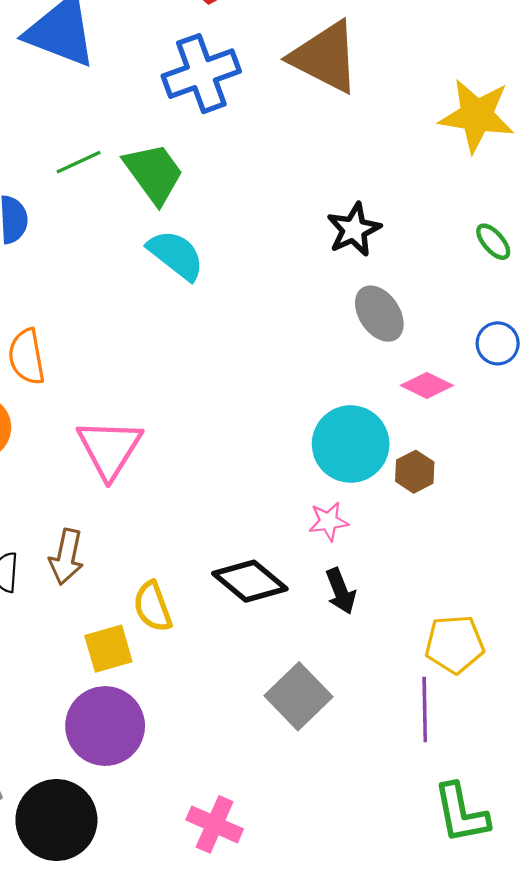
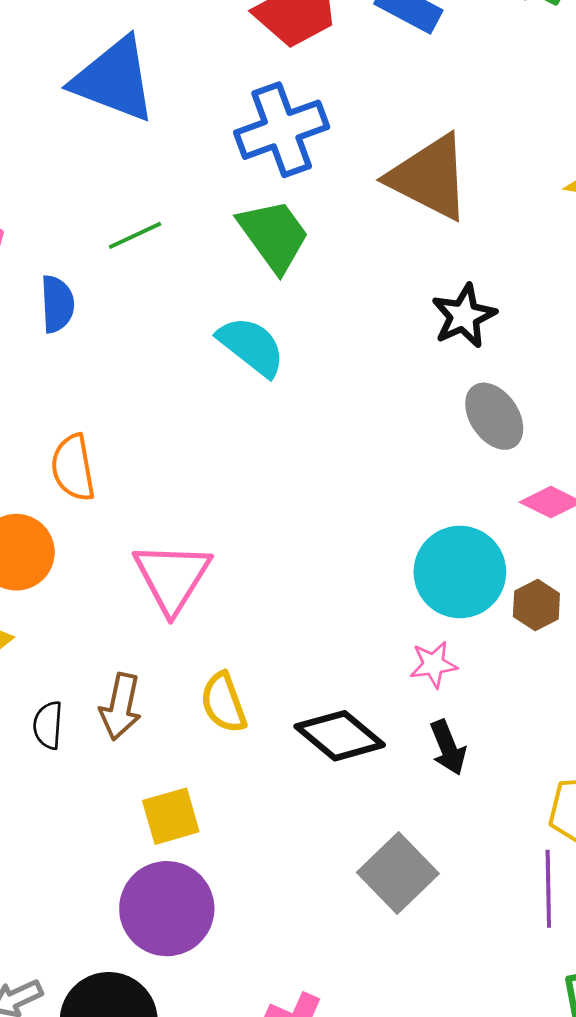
brown triangle: (325, 57) -> (430, 177), moved
green trapezoid: (154, 173) -> (274, 235), moved
yellow semicircle: (153, 607) -> (224, 703), moved

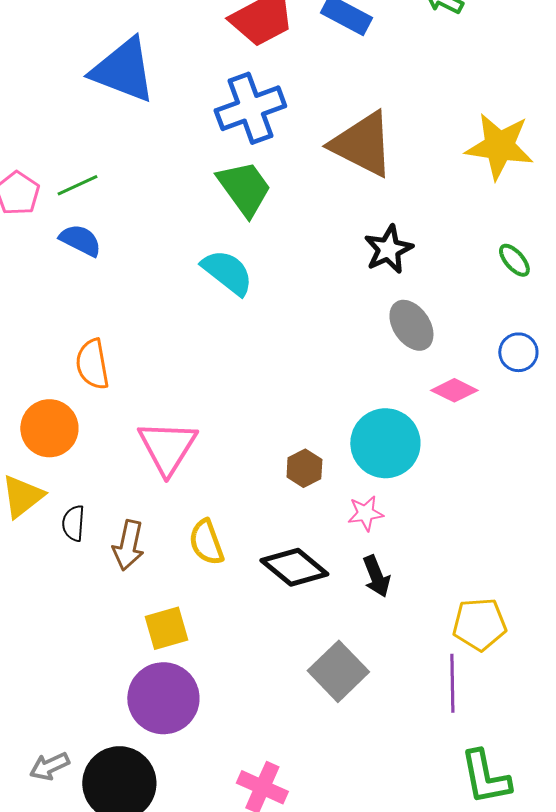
green line: (135, 235) -> (77, 185), moved
blue semicircle: (57, 304) -> (80, 240), turned -60
brown hexagon: (536, 605) -> (304, 468), moved
black semicircle: (48, 725) -> (73, 523), moved

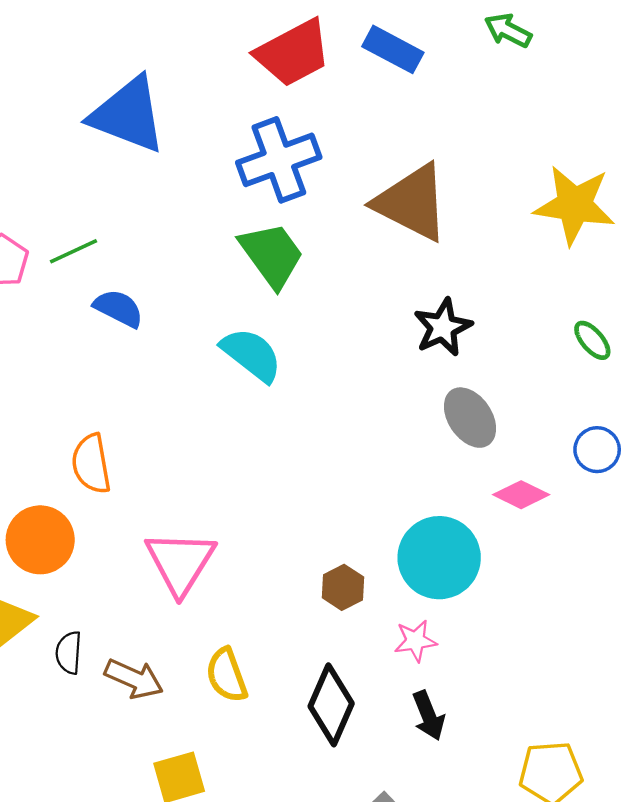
blue semicircle: (80, 240) -> (119, 308), moved
brown arrow: (128, 545) -> (134, 679), turned -78
black diamond: (294, 567) -> (331, 705), turned 74

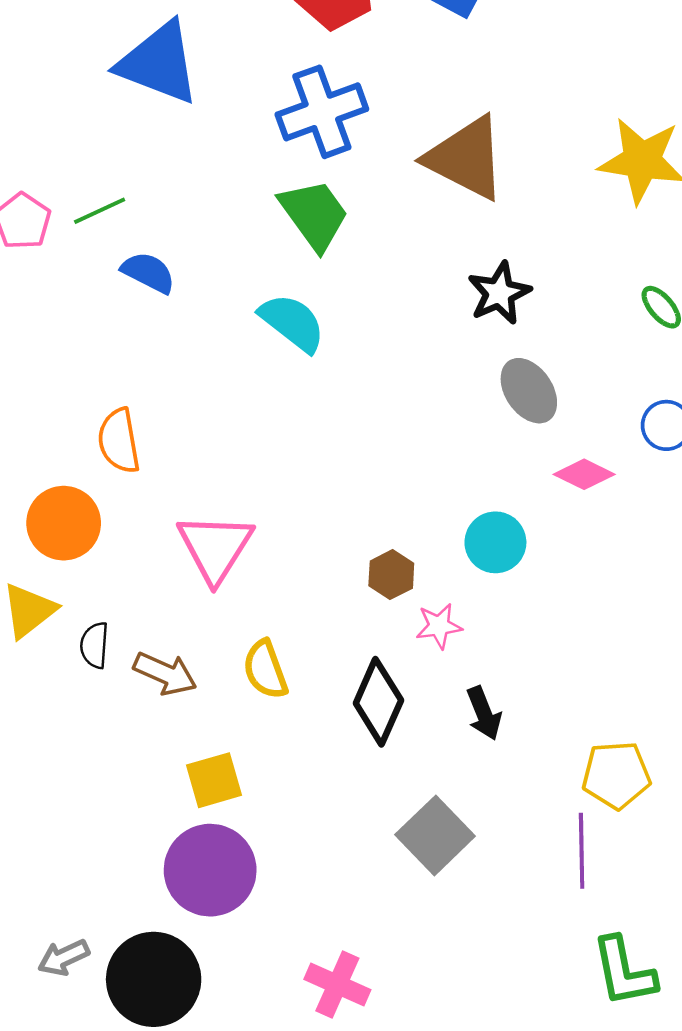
cyan circle: (439, 558) -> (495, 542), size x0.7
pink star: (415, 641) -> (439, 626), moved

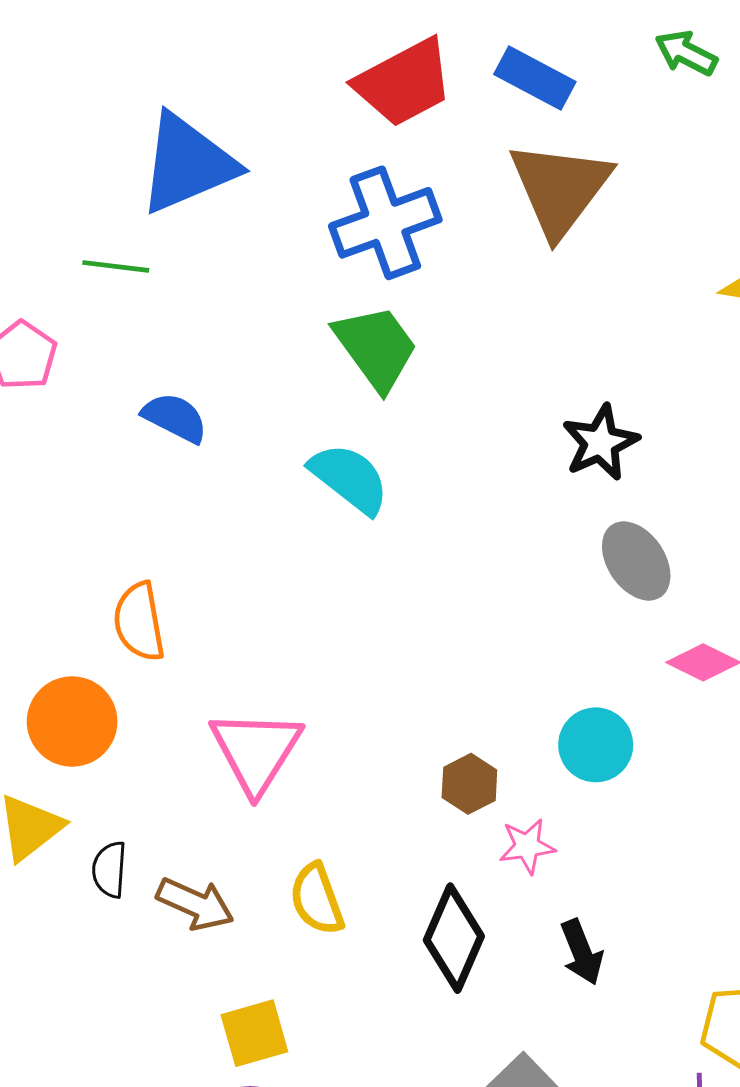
blue triangle: (159, 63) -> (187, 164), turned -44
brown triangle: (466, 158) -> (560, 189), moved, turned 40
green line: (100, 211) -> (116, 266), moved, turned 32

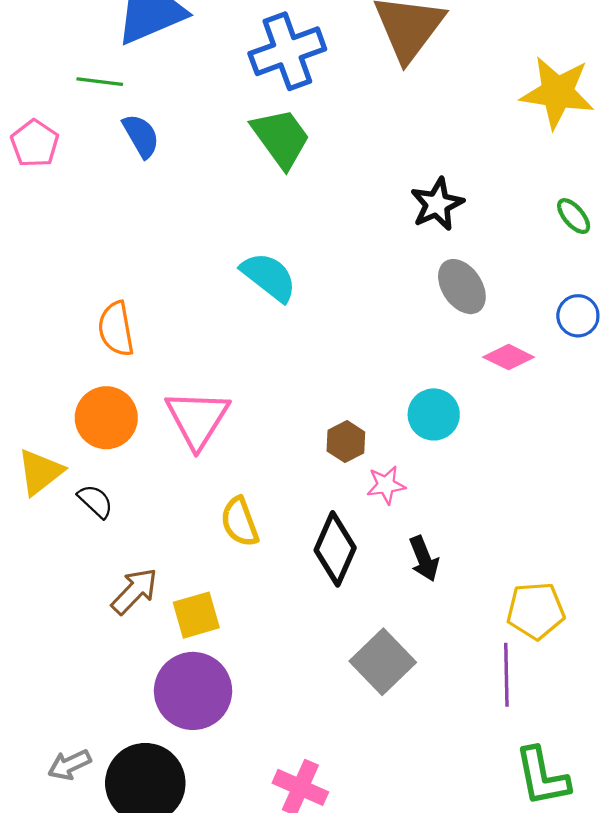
blue semicircle: (175, 418) -> (141, 136), moved, turned 33
cyan semicircle: (349, 478) -> (269, 277), moved
orange circle: (72, 721) -> (106, 418), moved
black semicircle: (109, 870) -> (95, 501), turned 129
brown arrow: (195, 904) -> (134, 591), moved, turned -70

